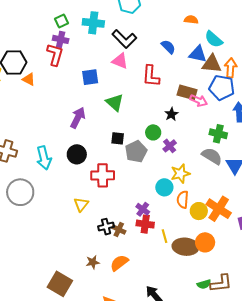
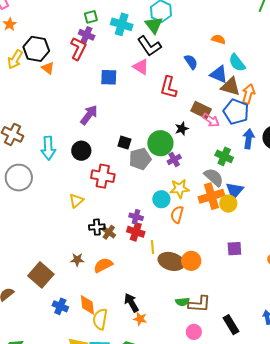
green triangle: (115, 102) -> (154, 25), moved
green circle: (153, 132) -> (160, 143), size x1.6
purple cross: (143, 209) -> (136, 217), turned -32
orange cross: (219, 209) -> (211, 196), moved, turned 30
yellow circle: (199, 211) -> (228, 204), moved

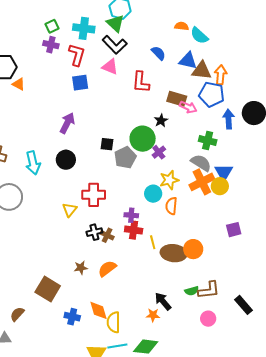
red L-shape: (78, 49) -> (77, 55), moved
cyan semicircle: (237, 63) -> (199, 36), moved
red cross: (103, 176) -> (94, 195), moved
black arrow: (131, 303) -> (163, 301), moved

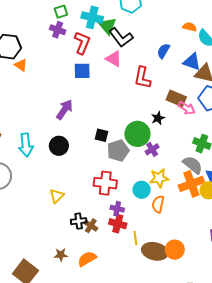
green triangle: (115, 23) -> (108, 26), moved
blue semicircle: (158, 53) -> (163, 51), turned -112
red cross: (94, 195) -> (105, 183), moved

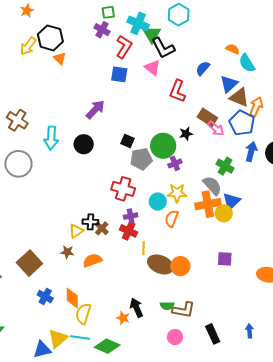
blue triangle: (192, 62) -> (229, 84), turned 48
yellow triangle: (57, 196) -> (76, 231), moved
purple cross: (117, 209) -> (131, 216), turned -32

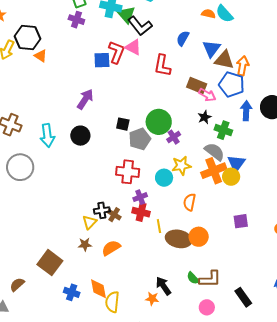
red L-shape: (124, 47) -> (117, 52), moved
cyan semicircle: (247, 63) -> (224, 14), moved
black star: (186, 134) -> (205, 117), moved
orange semicircle: (172, 219) -> (190, 202), moved
green semicircle: (167, 306) -> (193, 278), turned 56

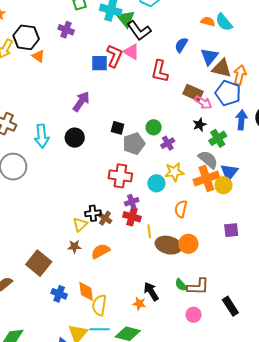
purple cross: (76, 20) -> (66, 30), moved
green circle: (159, 122) -> (154, 127), size x0.6
green cross: (223, 130) -> (218, 138), turned 36

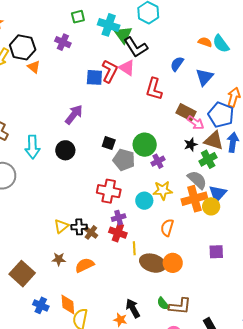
brown triangle: (222, 68) -> (214, 140), moved
green circle: (154, 127) -> (145, 145), size x1.5
gray pentagon: (134, 144) -> (124, 160), turned 30
yellow triangle: (80, 224) -> (61, 226), moved

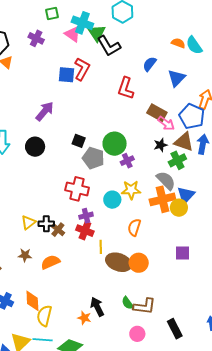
pink triangle: (127, 68) -> (73, 34), moved

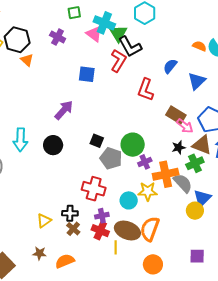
red L-shape: (82, 69) -> (118, 61), moved
orange cross: (162, 199) -> (166, 174), moved
black cross: (46, 224) -> (70, 213), moved
orange semicircle: (134, 227) -> (150, 229), size x1.4
brown ellipse: (119, 262) -> (127, 230), moved

